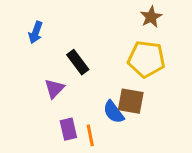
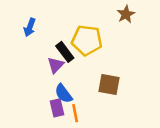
yellow pentagon: (146, 59) -> (87, 40), moved
purple triangle: (54, 89) -> (56, 65), moved
blue semicircle: (114, 112) -> (63, 94), moved

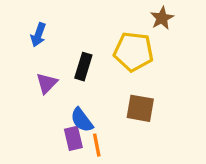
yellow pentagon: (87, 40) -> (134, 52), moved
black rectangle: (65, 52) -> (83, 67), turned 54
purple triangle: (56, 65) -> (47, 83), moved

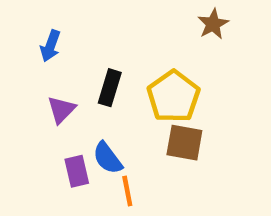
yellow pentagon: (134, 52) -> (173, 96), moved, turned 30
purple rectangle: (73, 138) -> (77, 171), moved

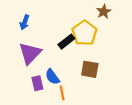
black rectangle: (110, 88) -> (66, 42), moved, turned 35
yellow pentagon: (173, 96) -> (84, 33), moved
purple triangle: (61, 110) -> (30, 53), size x1.6

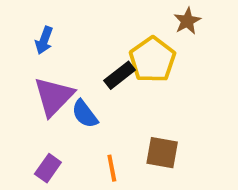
brown square: (90, 69) -> (162, 153), moved
blue semicircle: (52, 77) -> (85, 114), moved
purple rectangle: (37, 83) -> (48, 168), moved, turned 48

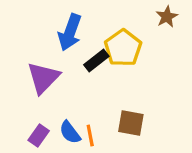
brown star: (187, 21) -> (167, 17), moved
blue arrow: (44, 40) -> (70, 32), moved, size x1.6
blue semicircle: (85, 114) -> (70, 132), moved

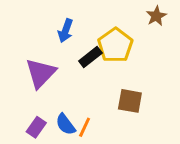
blue arrow: (70, 32) -> (66, 31), size x0.7
brown square: (131, 123) -> (130, 101), moved
orange line: (90, 136) -> (85, 127), turned 36

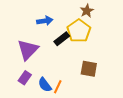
brown star: (156, 16) -> (87, 11), moved
blue arrow: (66, 31) -> (45, 21), turned -119
purple rectangle: (36, 127) -> (25, 78), moved

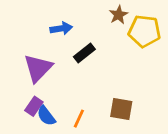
yellow pentagon: (79, 31) -> (144, 31), moved, turned -30
brown square: (89, 69) -> (121, 109), moved
blue semicircle: (45, 85) -> (46, 116), moved

